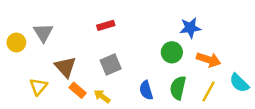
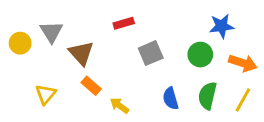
gray square: (111, 65) -> (151, 53), moved
brown triangle: (65, 67) -> (81, 53), moved
orange rectangle: (78, 90) -> (91, 86), moved

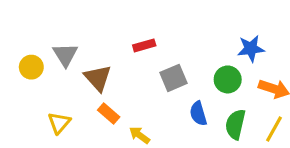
blue semicircle: (171, 98) -> (198, 114), moved

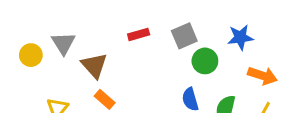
gray square: (174, 78) -> (184, 36), moved
green circle: (228, 79) -> (205, 61), moved

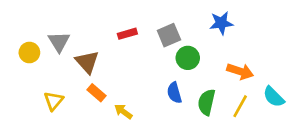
blue star: (240, 37) -> (221, 23), moved

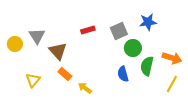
blue star: (221, 23) -> (148, 22), moved
green semicircle: (207, 102) -> (147, 66), moved

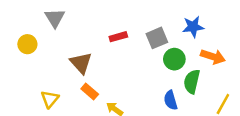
gray triangle: (37, 36) -> (55, 18), moved
yellow circle: (15, 44) -> (27, 44), moved
orange arrow: (172, 58) -> (213, 57), moved
blue semicircle: (123, 74) -> (171, 100), moved

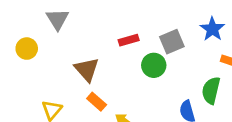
blue star: (193, 27) -> (212, 29), turned -30
green circle: (174, 59) -> (154, 65), moved

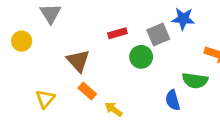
blue star: (212, 29) -> (183, 19), moved, turned -30
green semicircle: (211, 90) -> (195, 80), turned -95

